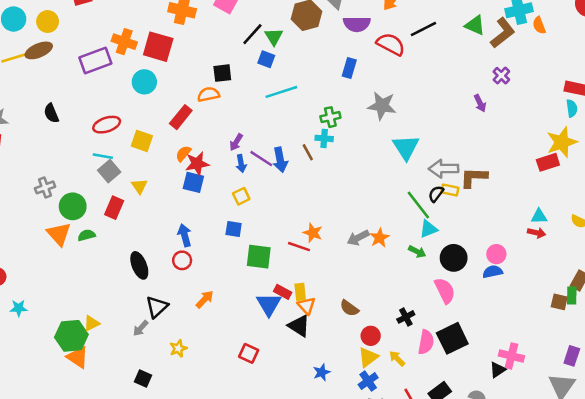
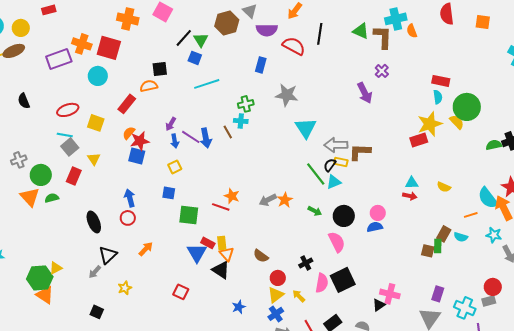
black line: (423, 29) -> (320, 34), turned -55
brown L-shape: (503, 33) -> (383, 37), turned -50
purple arrow: (480, 103) -> (365, 93), size x1.5
cyan triangle: (428, 229) -> (334, 182), moved

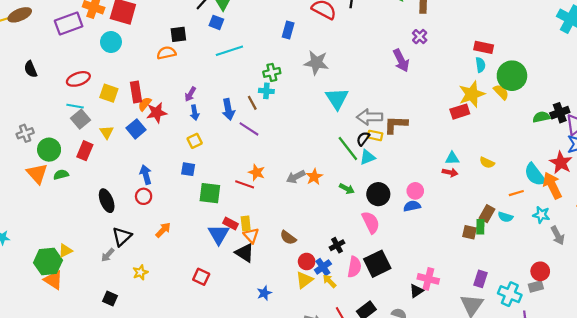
red rectangle: (127, 104) -> (136, 92), moved, turned -48
purple line: (191, 137) -> (249, 129), moved
blue square: (137, 156) -> (136, 129), moved, turned 36
blue cross: (276, 314) -> (323, 267), moved

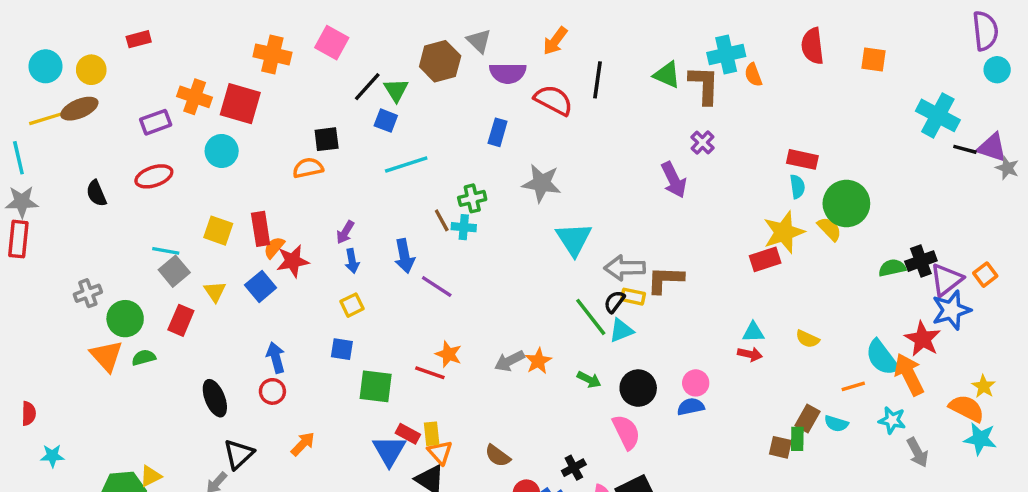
purple rectangle: (69, 24) -> (156, 122), size x0.7
red ellipse: (78, 79) -> (154, 176), moved
brown line: (252, 103) -> (442, 220), moved

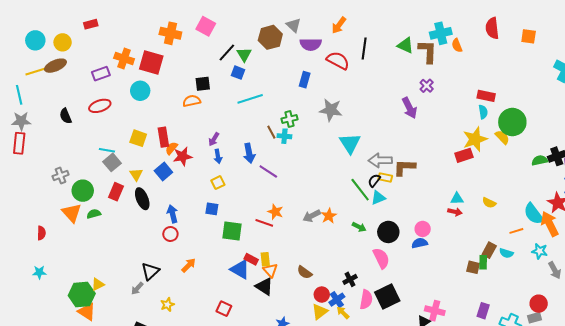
black ellipse: (215, 398) -> (142, 199), moved
red semicircle: (29, 413) -> (41, 233), moved
blue triangle: (389, 451) -> (240, 269), turned -30

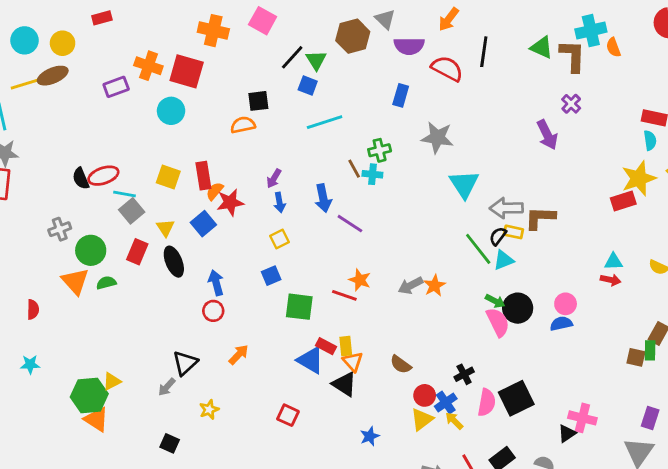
red ellipse: (100, 106) -> (103, 176), moved
black semicircle: (66, 116) -> (81, 178), moved
blue square: (212, 209) -> (271, 276), turned -32
green arrow: (359, 227) -> (495, 301), moved
pink semicircle: (381, 258) -> (498, 322), moved

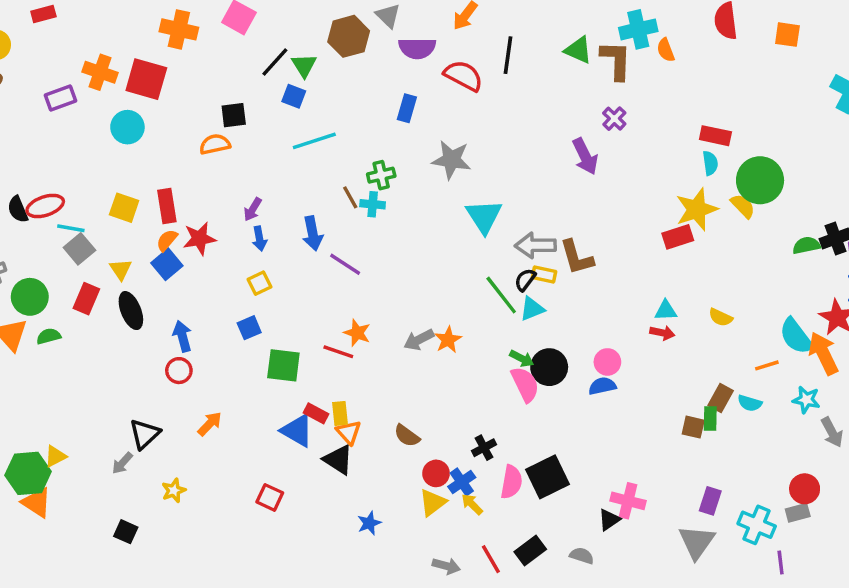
orange semicircle: (215, 191) -> (167, 240), moved
brown L-shape: (540, 218) -> (577, 257), turned -108

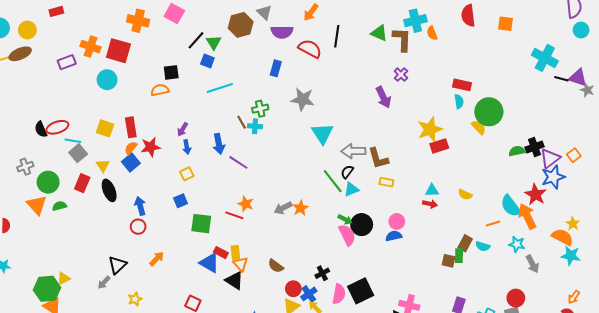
yellow star: (697, 209) -> (430, 129), moved
yellow rectangle: (544, 275) -> (386, 182), moved

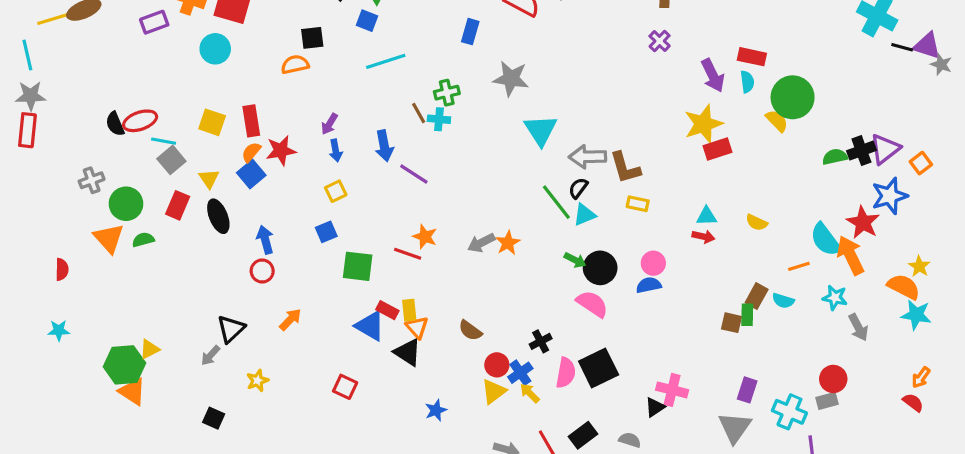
purple arrow: (383, 97) -> (713, 75), moved
purple triangle: (550, 158) -> (885, 149), moved
pink semicircle: (347, 235) -> (592, 304), moved, turned -30

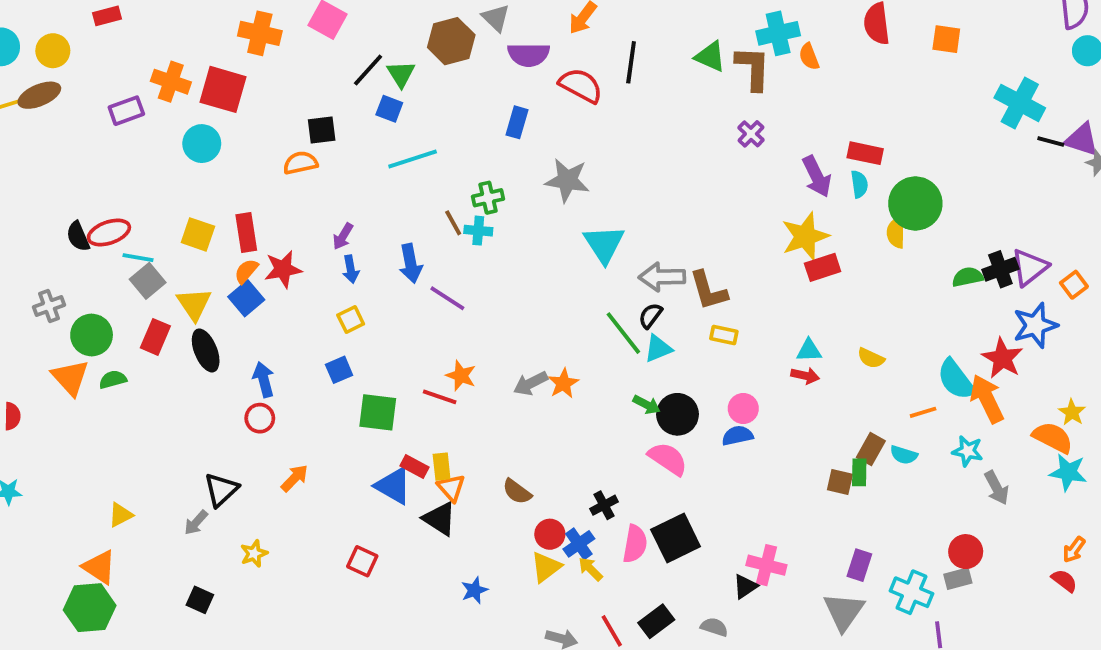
yellow semicircle: (777, 121) -> (896, 233), turned -135
yellow triangle: (209, 179) -> (194, 304), size x1.4
green hexagon: (124, 365) -> (90, 608), moved

